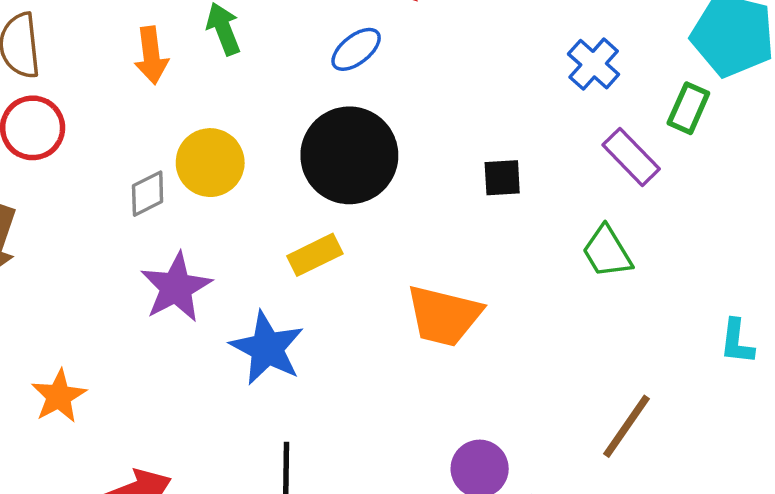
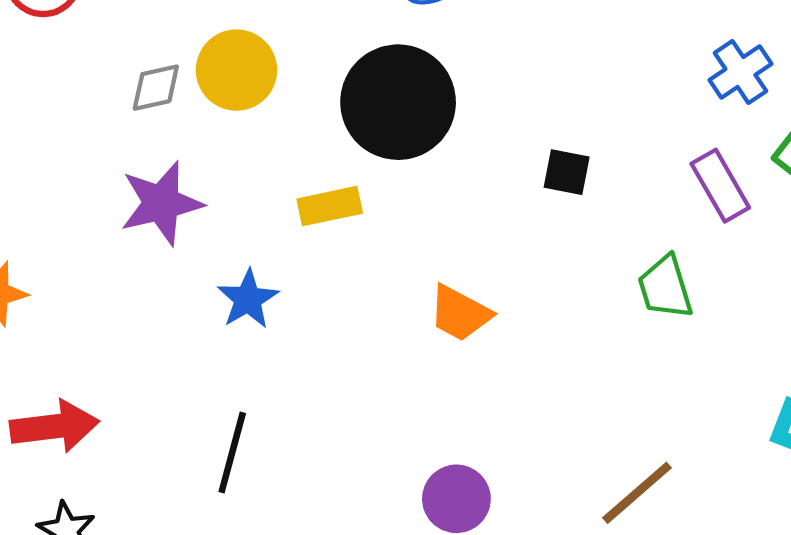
blue cross: (594, 64) -> (740, 72), moved
orange trapezoid: (444, 316) -> (460, 313), size x0.7
blue star: (267, 348) -> (248, 299), size x0.7

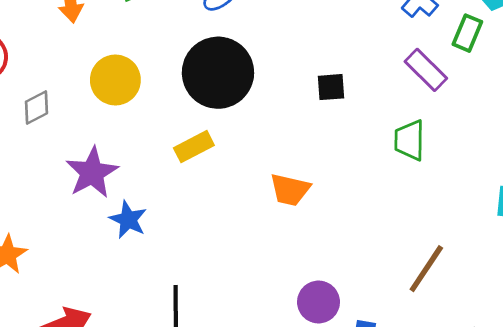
gray diamond: (156, 88) -> (36, 108), moved
green trapezoid: (665, 287) -> (409, 140), turned 33
blue star: (248, 299) -> (128, 220), moved

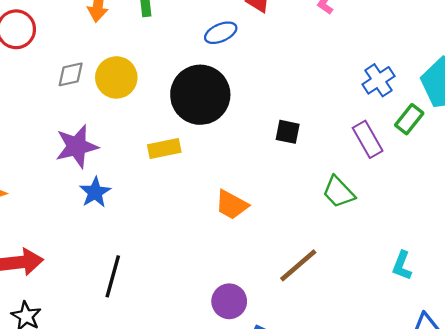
gray diamond: (36, 108) -> (71, 74), moved
green trapezoid: (409, 140) -> (339, 192), turned -60
brown line: (426, 269) -> (298, 265), moved

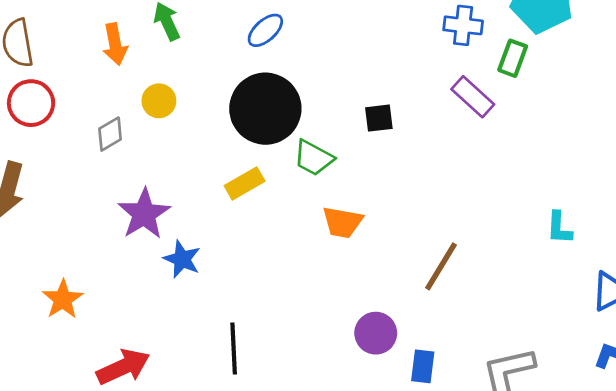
yellow circle: (116, 77) -> (159, 101), moved, size x0.7
blue cross: (378, 80) -> (463, 25), turned -32
green trapezoid: (339, 192) -> (313, 158), moved

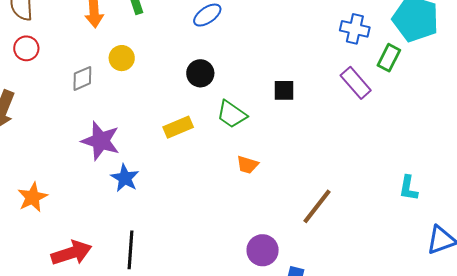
red circle: (31, 103) -> (26, 48), size x0.7
black circle: (265, 109) -> (200, 73), size x0.5
purple star: (144, 214) -> (101, 141), turned -30
orange trapezoid: (342, 222) -> (248, 165), size x0.7
black line: (234, 348) -> (130, 250), moved

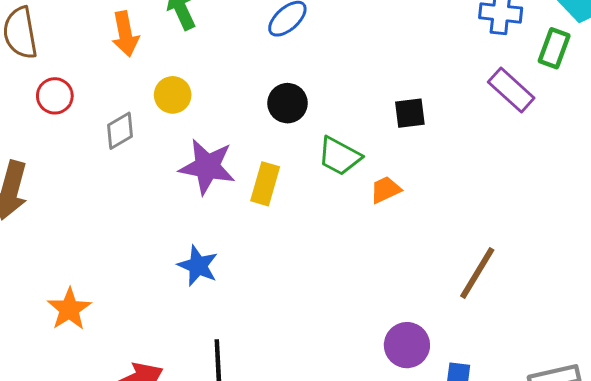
red circle: (26, 48) -> (55, 96), moved
yellow rectangle: (178, 127) -> (265, 184), turned -44
purple star: (101, 141) -> (207, 167), moved
orange trapezoid: (248, 165) -> (386, 190), moved, turned 145

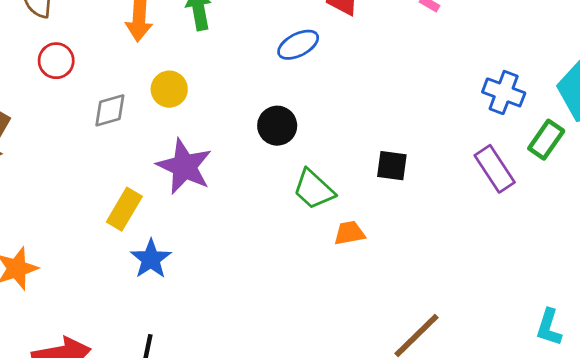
yellow rectangle: (265, 184) -> (124, 209), moved

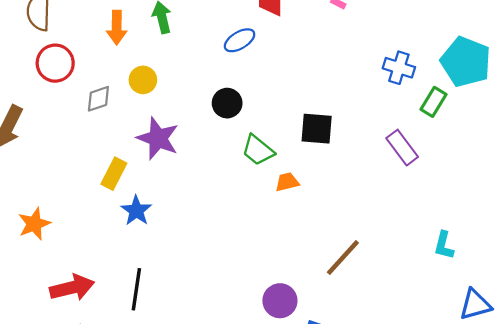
red circle: (56, 61) -> (55, 63), size x1.4
black square: (392, 166) -> (317, 129), size x1.4
purple rectangle: (495, 169) -> (402, 148), moved

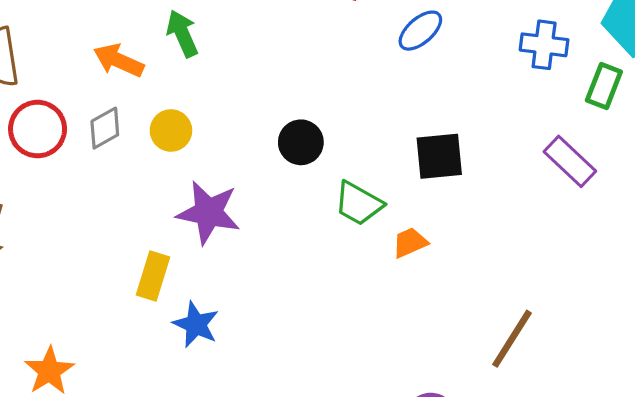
orange arrow: (117, 27) -> (119, 60), turned 124
blue ellipse: (240, 40) -> (420, 31), moved
gray diamond: (98, 99) -> (105, 128), moved

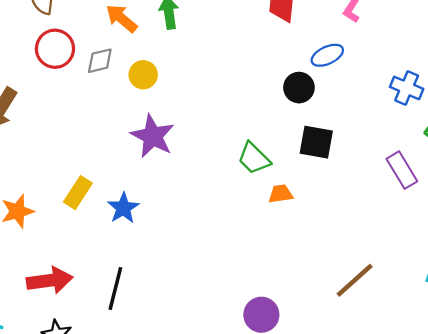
black circle: (301, 142) -> (299, 88), moved
yellow rectangle: (153, 276) -> (78, 193), moved
brown line: (512, 339) -> (355, 280), moved

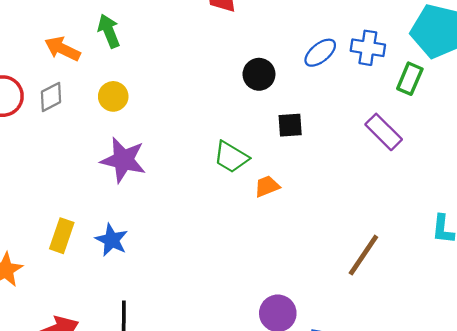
blue ellipse: (327, 55) -> (320, 53), moved
yellow circle: (143, 75) -> (113, 96), moved
black square: (316, 142) -> (290, 125), size x0.7

